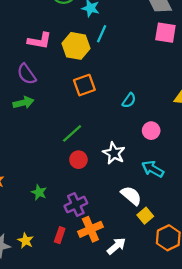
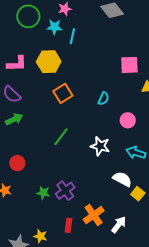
pink square: (165, 33) -> (129, 65), moved
cyan line: (102, 34) -> (72, 36), moved
red circle: (78, 160) -> (17, 163), moved
purple cross: (76, 204) -> (65, 191), moved

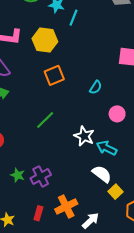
cyan arrow: (136, 153) -> (107, 148), moved

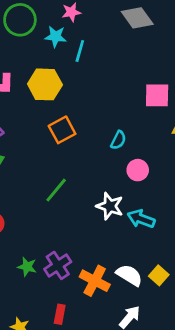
pink circle: (117, 114) -> (138, 170), moved
white semicircle: (102, 174) -> (129, 275), moved
orange cross: (66, 206) -> (95, 281), moved, turned -30

